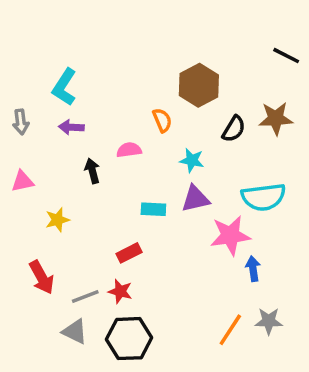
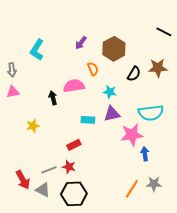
purple arrow: (71, 127) -> (81, 43), moved, turned -56
pink semicircle: (129, 150) -> (74, 86), size x1.5
pink triangle: (22, 181) -> (13, 92), moved
red arrow: (42, 277) -> (23, 180), moved

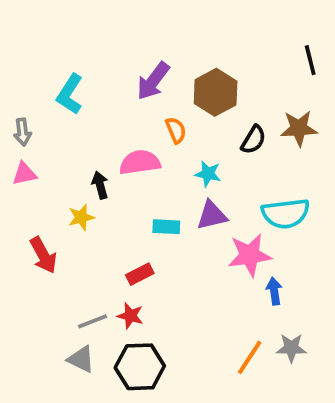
black line: (164, 32) -> (310, 60), turned 49
purple arrow: (81, 43) -> (153, 81), size x1.5
yellow star: (33, 126) -> (81, 217), moved
red arrow: (23, 180) -> (43, 255), moved

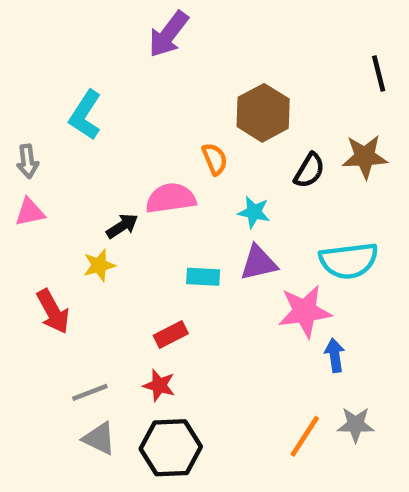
purple arrow: (153, 81) -> (168, 34), moved
black arrow: (100, 185) -> (122, 226), turned 72
gray line: (93, 321) -> (90, 392), moved

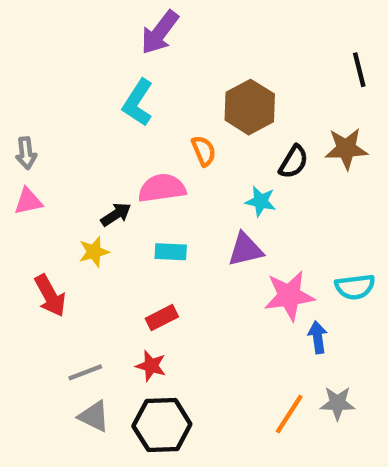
cyan L-shape: (85, 115) -> (138, 103), moved
cyan star: (254, 212) -> (261, 201), moved
cyan semicircle: (349, 261) -> (355, 287), moved, size x0.7
cyan rectangle: (203, 277) -> (171, 252), moved

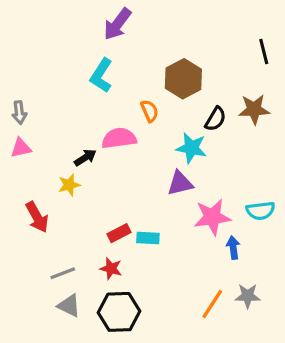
cyan star: (261, 201) -> (191, 148), size x1.4
cyan rectangle: (171, 252) -> (148, 238), moved

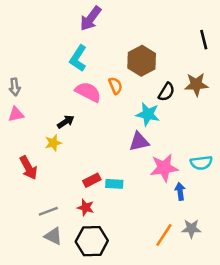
pink semicircle: (119, 138) -> (88, 92), moved, turned 35

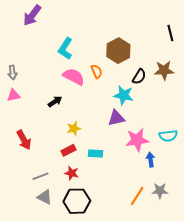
purple arrow: (91, 18) -> (32, 15), moved
yellow star: (53, 143) -> (74, 128), moved
red rectangle: (92, 180) -> (69, 150), moved

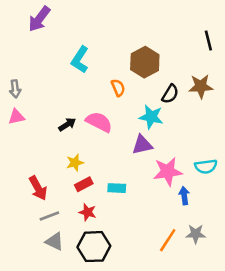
pink semicircle: (74, 77) -> (99, 122), moved
yellow star: (74, 128) -> (75, 163), moved
red arrow: (24, 140) -> (38, 188), moved

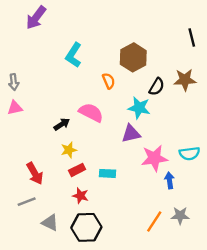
black arrow: (67, 124) -> (62, 124), moved
gray line: (49, 216) -> (27, 202), moved

